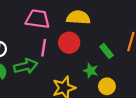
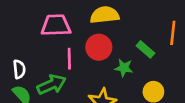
green star: (91, 71) -> (124, 68), moved

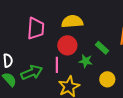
pink trapezoid: (56, 25) -> (36, 28), turned 95
pink line: (69, 59) -> (57, 65), moved

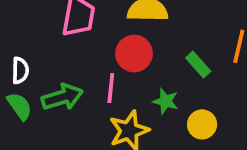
green star: (86, 61) -> (166, 101), moved

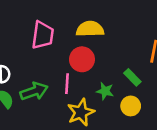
green rectangle: (198, 65) -> (132, 77), moved

